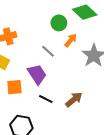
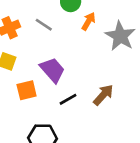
gray line: (48, 51) -> (44, 25), moved
black line: (46, 99) -> (68, 99), turned -48

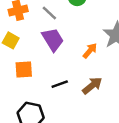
orange arrow: (88, 21) -> (90, 51), moved
purple trapezoid: (53, 70) -> (53, 40), moved

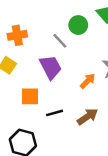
gray line: (49, 13) -> (60, 41), moved
orange square: (24, 69) -> (30, 96), moved

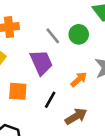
green circle: (78, 25) -> (79, 34), moved
black line: (55, 113) -> (50, 100), moved, turned -49

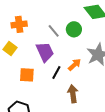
black line: (50, 100) -> (56, 72), moved
brown arrow: (76, 116) -> (73, 94), turned -66

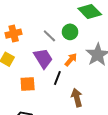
orange arrow: (74, 65) -> (71, 60), moved

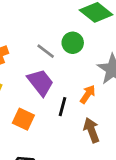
orange arrow: (71, 60) -> (88, 94), moved
orange square: (28, 84) -> (23, 119), turned 35

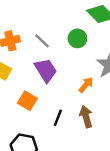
gray line: (46, 51) -> (42, 41), moved
black line: (63, 107) -> (58, 118), moved

